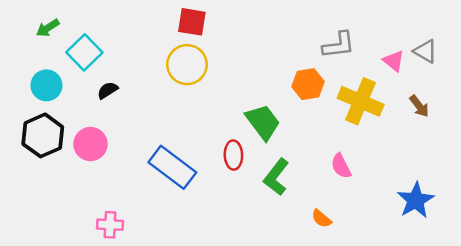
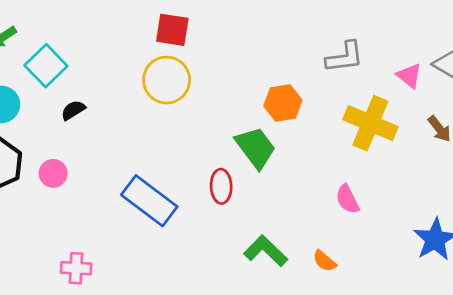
orange hexagon: (308, 84) -> (283, 103), moved
pink circle: (90, 144) -> (53, 173), size x0.7
green L-shape: (276, 177) -> (266, 251), moved, turned 96

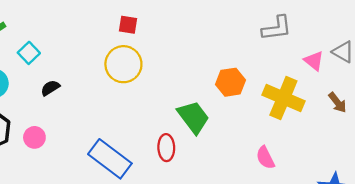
red square: (172, 30) -> (128, 25), size x0.7
gray L-shape: (345, 57) -> (277, 28), moved
cyan square: (46, 66) -> (29, 53), size x0.7
orange hexagon: (283, 103) -> (230, 82), moved

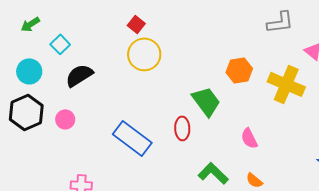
red square: (128, 25) -> (136, 24), moved, turned 30
black semicircle: (50, 88) -> (79, 75), size x1.6
pink semicircle: (265, 158) -> (249, 138), moved

